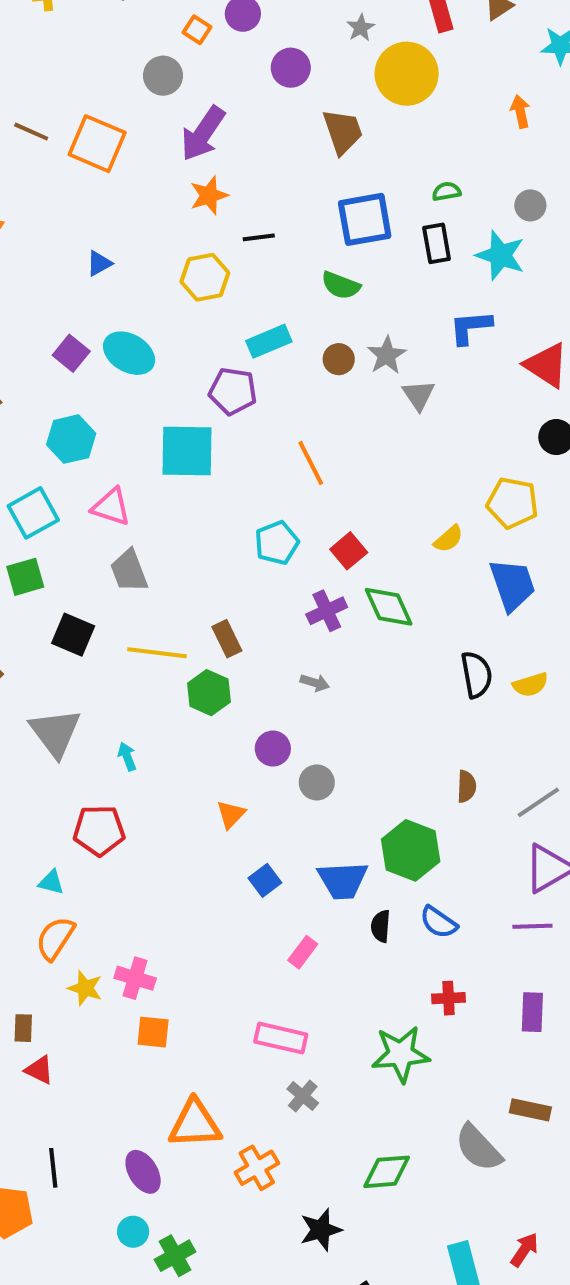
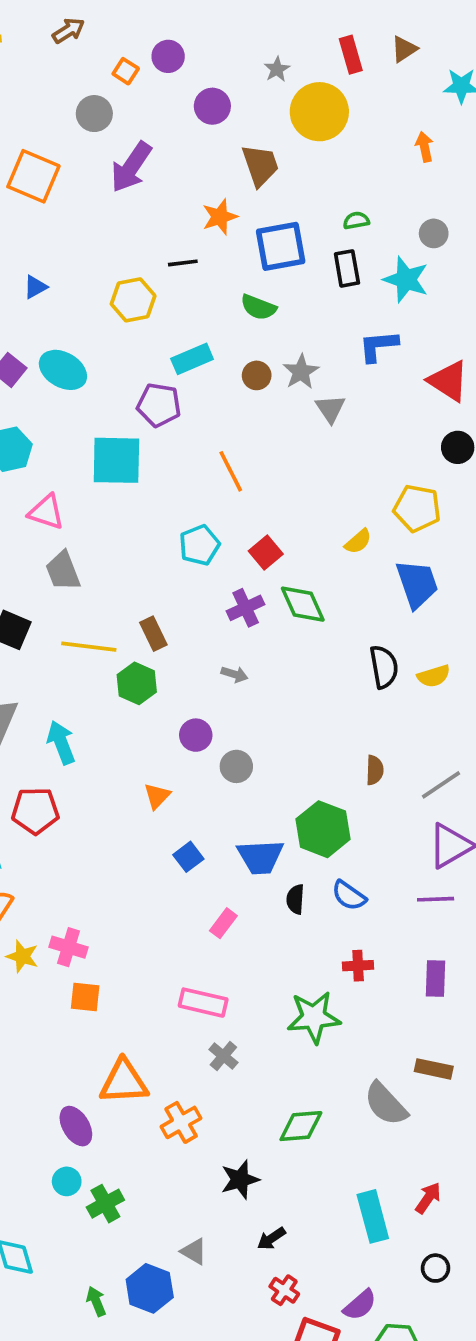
orange star: (209, 195) -> (220, 217), moved
cyan arrow: (127, 757) -> (61, 742), size x1.6

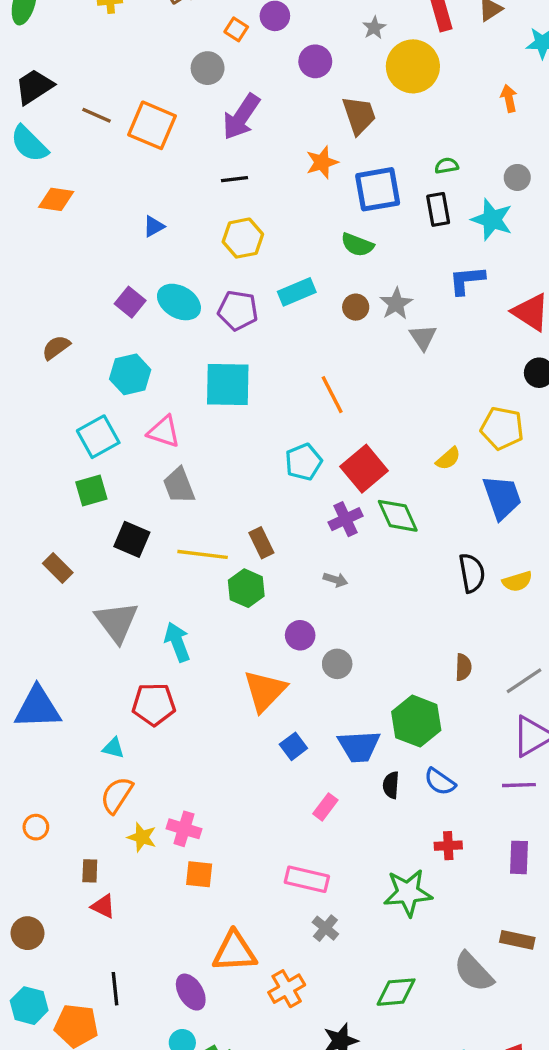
black line: (183, 263) -> (234, 179), moved
purple pentagon: (159, 405) -> (238, 310), moved
red square: (266, 553) -> (364, 469), size x1.5
orange triangle: (157, 796) -> (265, 691), size x1.8

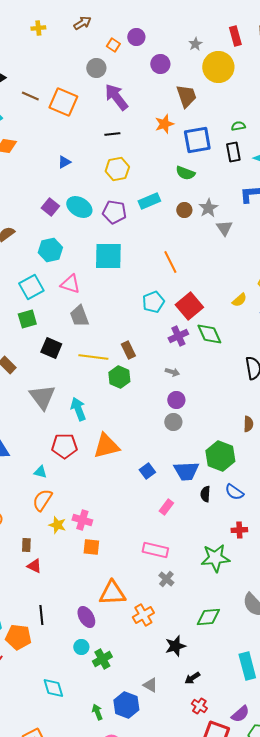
purple arrow: (241, 117) -> (116, 97), turned 108
purple circle: (300, 635) -> (176, 400), moved
orange triangle: (265, 691) -> (106, 446), moved, turned 32

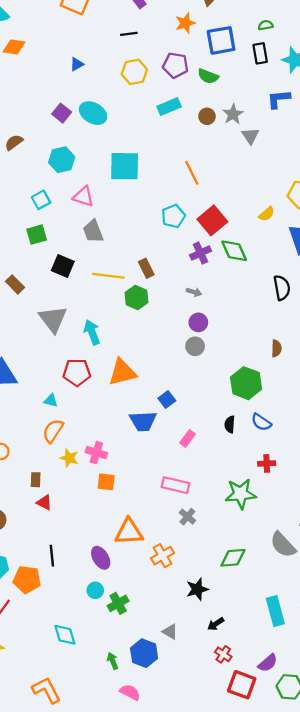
purple pentagon: (114, 212) -> (176, 65), moved
cyan square: (31, 287) -> (41, 200), size x0.7
blue trapezoid: (186, 471) -> (143, 421), moved

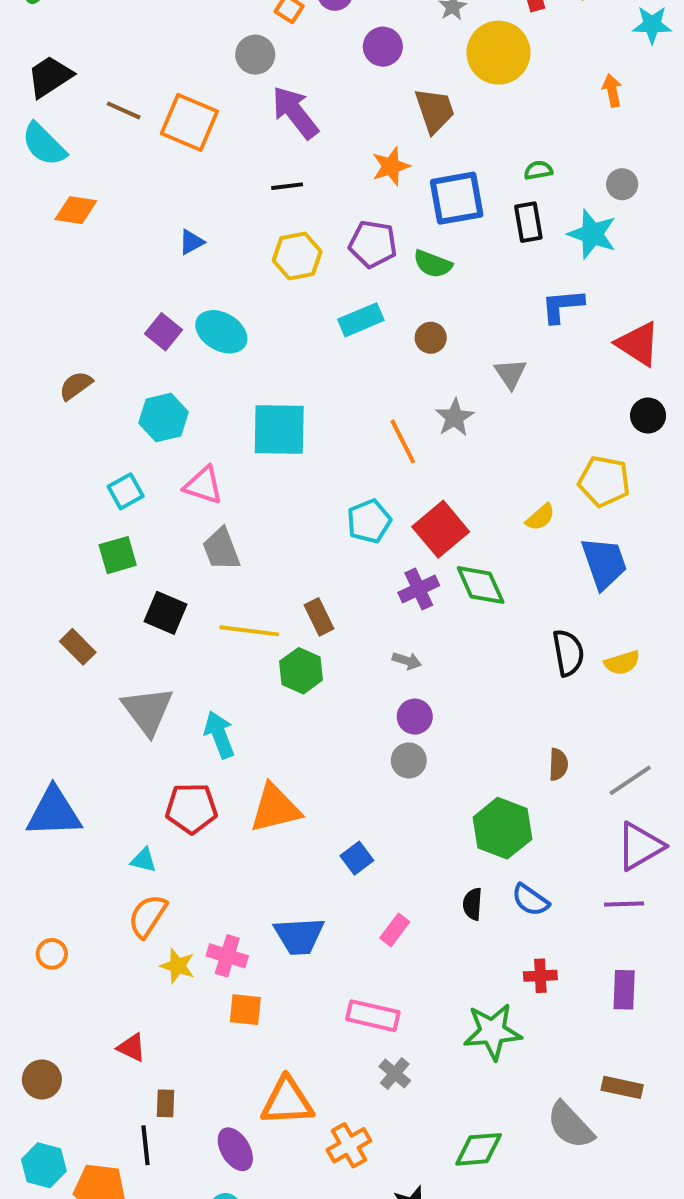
gray star: (233, 114) -> (455, 417), moved
blue trapezoid: (143, 421) -> (299, 936), moved
brown rectangle: (36, 480) -> (165, 1103), moved

